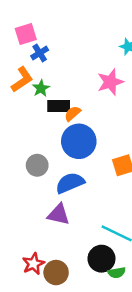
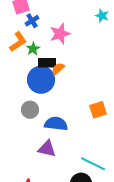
pink star: (110, 82) -> (60, 34), moved
blue circle: (79, 141) -> (41, 80), moved
blue semicircle: (70, 183) -> (56, 124), turned 30

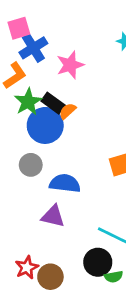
blue cross: (32, 21) -> (33, 48), size x1.5
green star: (33, 49) -> (28, 102), moved, size x1.5
black rectangle: (47, 63) -> (53, 103), turned 36

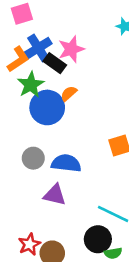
blue cross: (33, 48) -> (38, 48), moved
black rectangle: (53, 103) -> (55, 63), moved
gray circle: (31, 165) -> (33, 158), moved

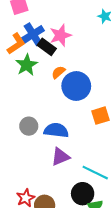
blue circle: (47, 107) -> (76, 86), moved
purple triangle: (55, 195) -> (60, 157), moved, turned -36

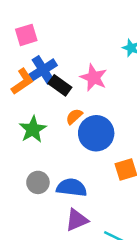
pink star: (60, 35) -> (94, 78), moved, turned -30
green star: (27, 65) -> (33, 129), moved

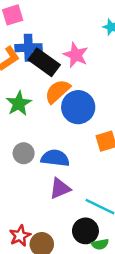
blue cross: (43, 70) -> (28, 48), turned 30
black rectangle: (60, 85) -> (44, 62), size x1.4
orange semicircle: (74, 116) -> (58, 91), size x1.6

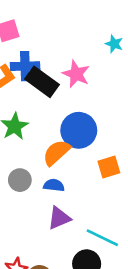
orange semicircle: (58, 91) -> (57, 153), moved
blue semicircle: (55, 158) -> (54, 185), size x0.7

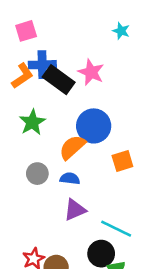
cyan star: (114, 44) -> (121, 31), moved

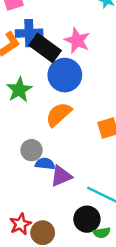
blue circle: (94, 126) -> (65, 75), moved
gray circle: (37, 174) -> (32, 150), moved
blue semicircle: (70, 179) -> (45, 164), moved

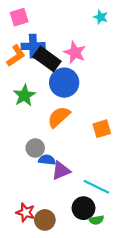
red star: (20, 224) -> (26, 212), turned -30

